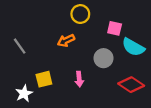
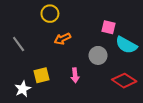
yellow circle: (80, 14) -> (50, 14), moved

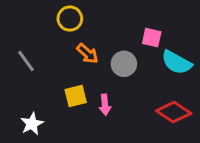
orange arrow: (62, 39) -> (87, 54), turned -112
gray circle: (98, 55) -> (124, 64), moved
yellow square: (42, 75) -> (76, 96), moved

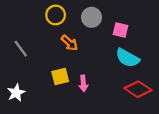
cyan semicircle: (177, 62) -> (127, 58), moved
gray circle: (124, 64) -> (92, 17), moved
white star: (32, 124) -> (16, 93), moved

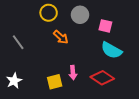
yellow square: (60, 76) -> (55, 82), moved
red diamond: (138, 89) -> (102, 78), moved

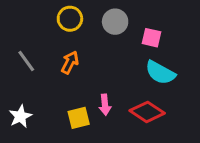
orange arrow: (61, 37) -> (70, 62), moved, turned -105

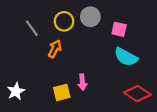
yellow circle: (70, 19) -> (64, 21), moved
gray line: (26, 61) -> (32, 28), moved
red diamond: (147, 112) -> (137, 94), moved

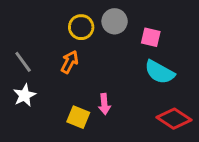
gray line: (32, 28) -> (23, 62), moved
white star: (16, 91) -> (25, 95), moved
yellow square: (62, 92) -> (78, 117), turned 36

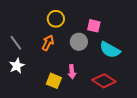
gray circle: (115, 21) -> (79, 42), moved
pink square: (151, 37) -> (94, 26), moved
red diamond: (174, 119) -> (104, 81), moved

